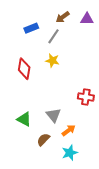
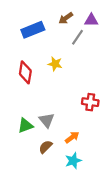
blue rectangle: (31, 28) -> (33, 30), size x1.5
gray line: (53, 36) -> (77, 37), moved
gray triangle: (53, 115) -> (47, 120), moved
green triangle: (24, 119) -> (25, 126), turned -49

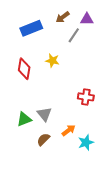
cyan star: (73, 161) -> (86, 142), moved

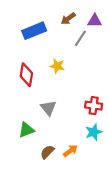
gray triangle: (44, 114) -> (48, 108), moved
orange arrow: (69, 130) -> (70, 151), moved
cyan star: (86, 142) -> (94, 132), moved

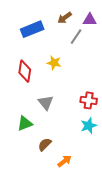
orange arrow: (70, 151) -> (65, 161), moved

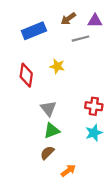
gray line: (76, 37) -> (81, 39), turned 42
green triangle: (25, 123) -> (52, 131), moved

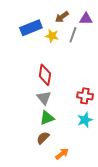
gray line: (81, 39) -> (73, 35), turned -56
yellow star: (57, 66) -> (52, 36), moved
red diamond: (26, 75) -> (45, 75), moved

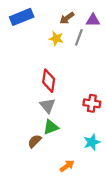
blue rectangle: (31, 28) -> (22, 17), moved
cyan star: (85, 120) -> (92, 142), moved
brown semicircle: (43, 138) -> (35, 141), moved

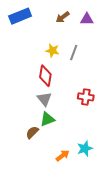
gray line: (79, 37) -> (74, 53), moved
yellow star: (56, 39) -> (52, 50), moved
cyan star: (92, 142) -> (85, 149), moved

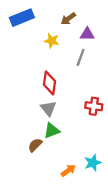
purple triangle: (87, 19) -> (87, 34), moved
yellow star: (52, 50) -> (52, 41), moved

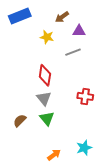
gray line: (81, 57) -> (73, 52), turned 49
green triangle: (52, 131) -> (47, 119), turned -49
brown semicircle: (35, 145) -> (20, 121), moved
orange arrow: (68, 170) -> (54, 155), moved

